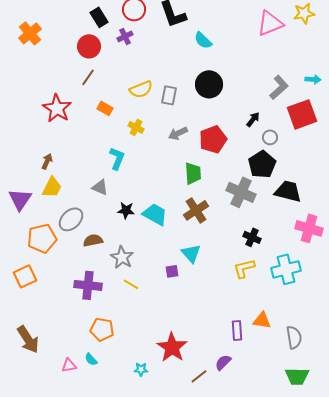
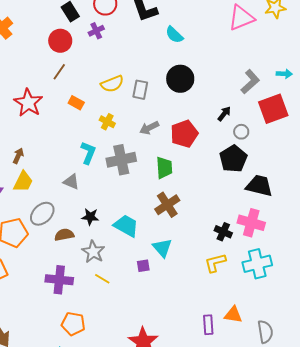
gray cross: (241, 192) -> (121, 160), moved, turned -36
black star: (126, 210) -> (90, 217), moved
cyan trapezoid: (155, 214) -> (126, 226), moved
pink cross: (309, 228) -> (251, 223), moved

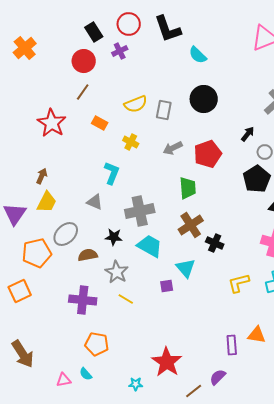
gray cross: (121, 160) -> (140, 211), moved
black cross: (223, 232) -> (215, 243), moved

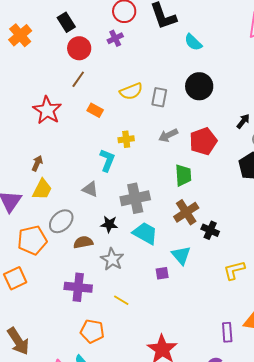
black rectangle: (94, 32) -> (66, 22), moved
yellow cross: (131, 142) -> (126, 139), moved, turned -35
yellow line: (126, 299) -> (121, 300), moved

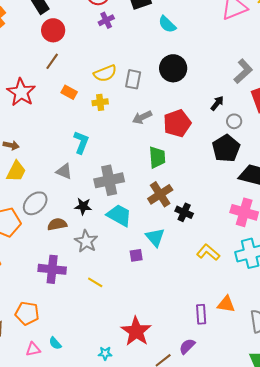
purple cross: (115, 38) -> (106, 20), moved
yellow cross: (126, 139) -> (100, 102), moved
brown arrow: (37, 163) -> (11, 145), turned 77
yellow L-shape: (234, 270) -> (208, 252), turned 55
orange pentagon: (92, 331) -> (27, 313), moved

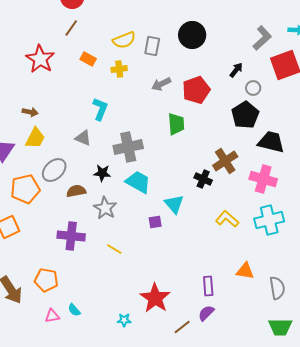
brown cross: (160, 194) -> (225, 161), moved
purple rectangle: (201, 314) -> (208, 286), moved

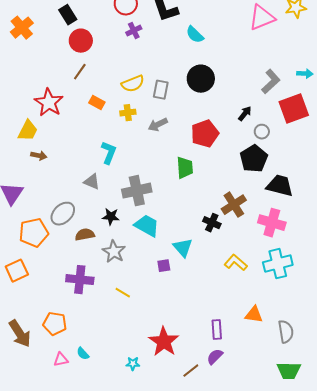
gray arrow: (161, 84) -> (158, 125), moved
yellow trapezoid: (35, 138) -> (28, 131), moved

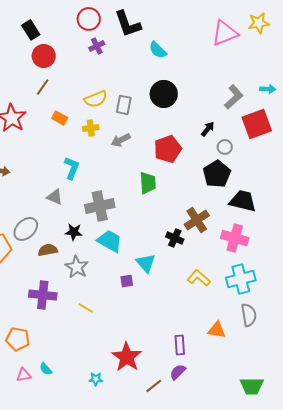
gray semicircle: (286, 332) -> (249, 315), moved

